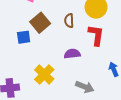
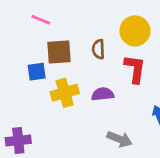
brown square: (40, 23) -> (59, 52), turned 36
yellow cross: (44, 74) -> (65, 93), moved, turned 30

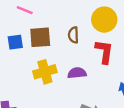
blue square: (37, 72) -> (15, 42), moved

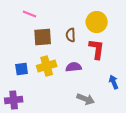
blue square: (15, 42) -> (22, 69), moved

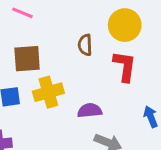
brown square: (43, 37) -> (27, 59), moved
purple semicircle: (74, 67) -> (90, 111), moved

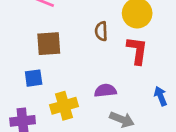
yellow cross: (48, 92) -> (64, 106), moved

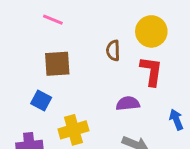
blue square: (34, 78) -> (41, 100), turned 36
purple semicircle: (105, 91) -> (128, 103), moved

